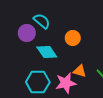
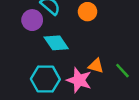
orange circle: (73, 38) -> (87, 12), moved
pink star: (66, 83) -> (79, 80), turned 30

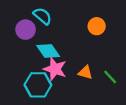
orange circle: (87, 12) -> (97, 26), moved
pink star: (79, 80) -> (55, 69), moved

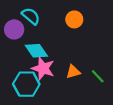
orange circle: (97, 26) -> (74, 19), moved
orange triangle: (85, 72) -> (73, 72), turned -32

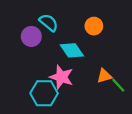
cyan diamond: (36, 51) -> (72, 50), moved
orange triangle: (73, 72) -> (104, 76), moved

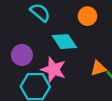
purple circle: (31, 36) -> (22, 55), moved

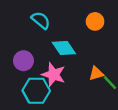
orange circle: (87, 16) -> (95, 21), moved

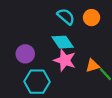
cyan semicircle: (41, 20) -> (66, 16), moved
pink star: (53, 75) -> (65, 60), moved

